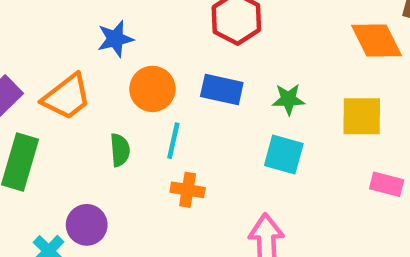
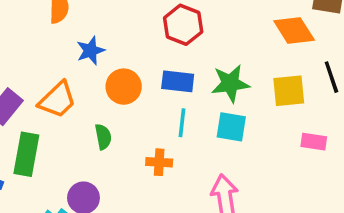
green star: (288, 99) -> (230, 83), size x1.5
cyan line: (173, 141) -> (182, 123), moved

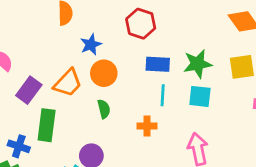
red hexagon: (183, 25) -> (141, 24), moved
orange circle: (124, 87) -> (104, 73), moved

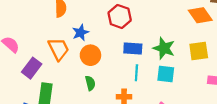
green star: (198, 64) -> (164, 48), turned 30
orange trapezoid: (68, 83) -> (59, 49), moved, turned -70

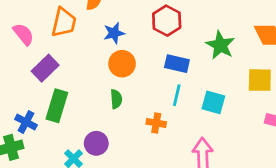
green star: (164, 48) -> (220, 45), moved
orange trapezoid: (59, 49) -> (64, 22), moved, turned 30

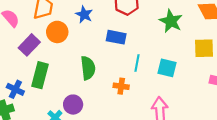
blue star: (114, 33) -> (84, 14), turned -30
orange circle: (122, 64) -> (57, 32), moved
blue rectangle: (177, 64) -> (116, 37), moved
green semicircle: (116, 99) -> (88, 68), size x1.5

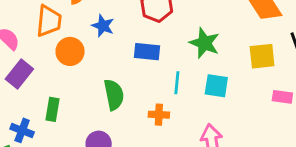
green star: (171, 21) -> (204, 43), moved
purple rectangle: (29, 45) -> (19, 74), moved
green rectangle: (40, 75) -> (52, 109), size x0.7

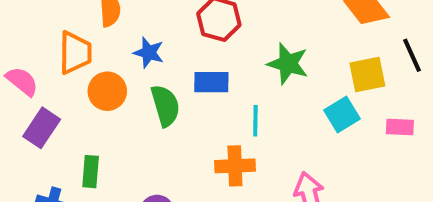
cyan square: (216, 86) -> (342, 114), moved, turned -35
green semicircle: (114, 95) -> (165, 106), moved
orange cross: (159, 115) -> (235, 166), size x1.4

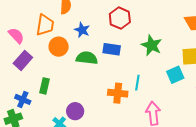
green semicircle: (165, 106) -> (87, 58), turned -75
cyan line: (255, 121) -> (137, 83), moved

